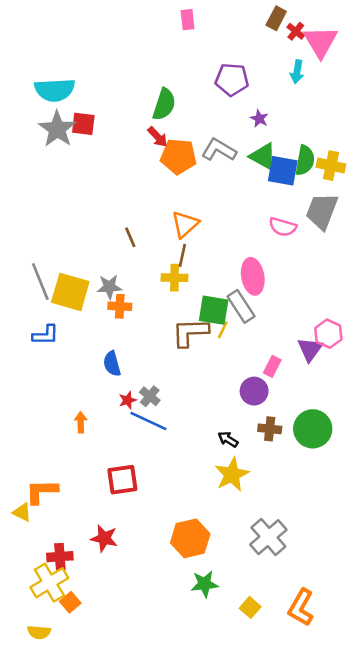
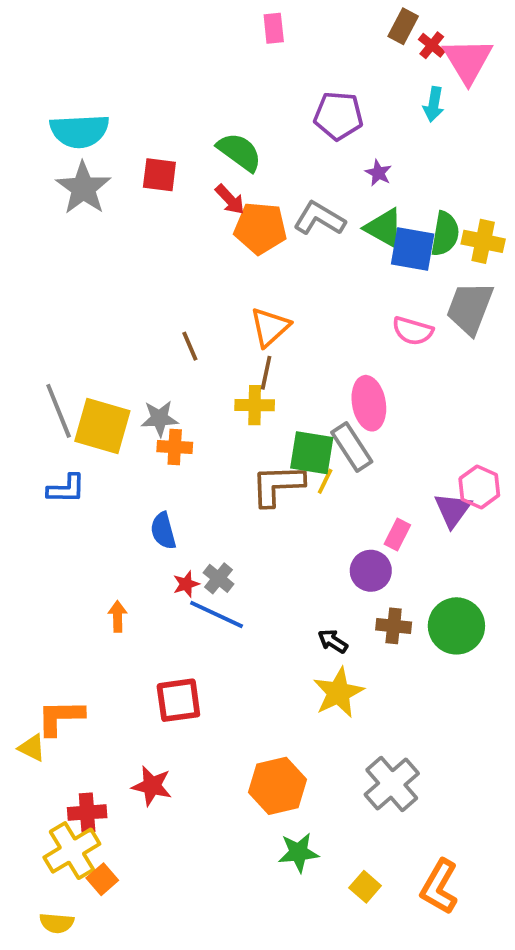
green semicircle: (164, 104) -> (239, 152), turned -72
red square: (83, 124) -> (159, 175), moved

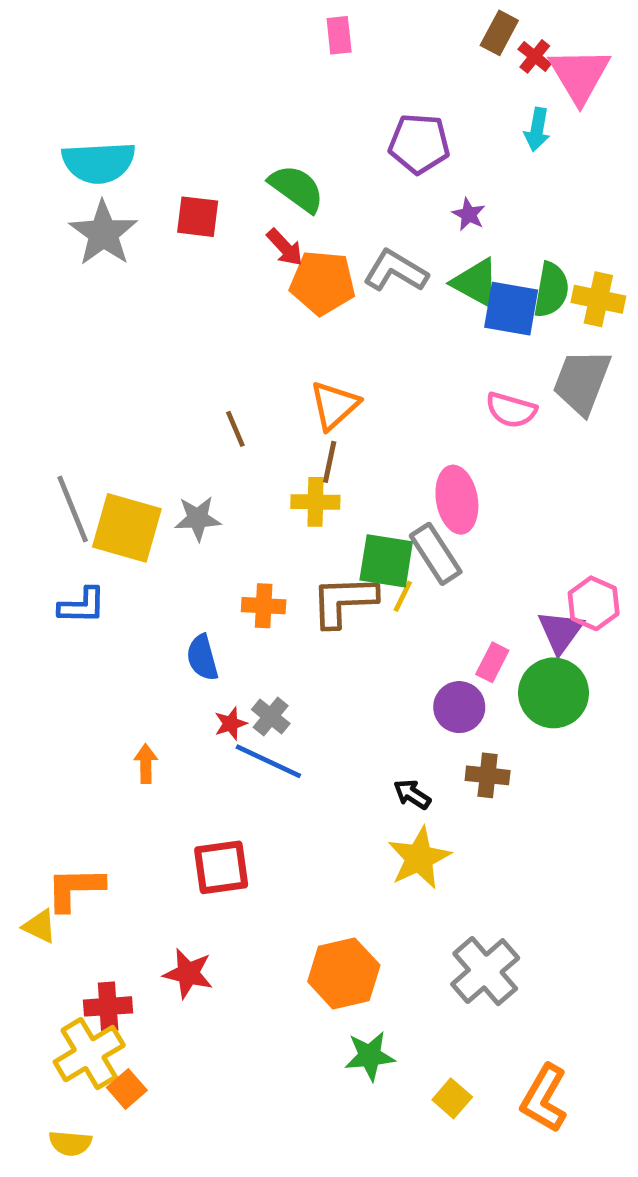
orange cross: (175, 447) -> (264, 606), moved
green circle: (456, 626) -> (554, 693), moved

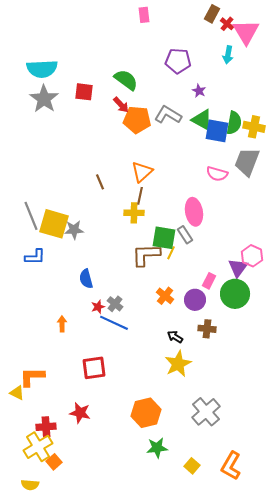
gray star: (198, 518) -> (74, 230), moved
gray rectangle: (436, 554) -> (185, 235), size x0.7
orange cross: (264, 606) -> (165, 296), moved, turned 36

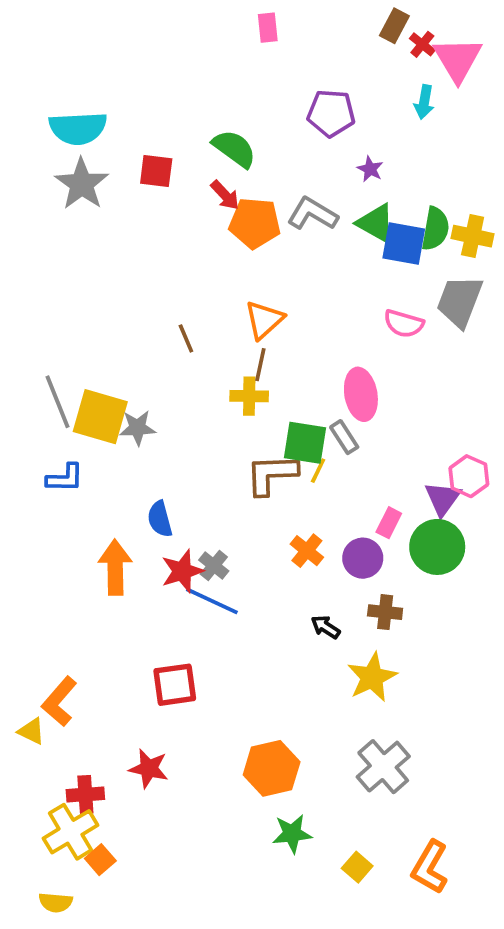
red star: (98, 307) -> (182, 571), size x1.6
orange arrow: (62, 324) -> (115, 567), moved, size x1.8
yellow star: (178, 364) -> (372, 677), moved
orange L-shape: (32, 377) -> (59, 701), turned -48

